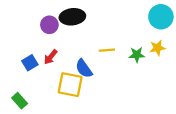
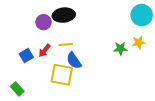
yellow line: (107, 50) -> (66, 44), moved

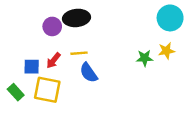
blue square: (26, 56) -> (32, 67), turned 32
yellow square: (62, 75) -> (47, 90), moved
green rectangle: (17, 89) -> (16, 92), moved

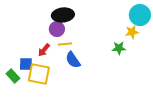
purple circle: (52, 26) -> (57, 29), moved
yellow star: (166, 51) -> (132, 32), moved
blue square: (32, 67) -> (26, 64), moved

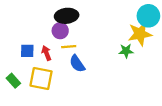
yellow star: (132, 32) -> (140, 34), size x1.6
red arrow: (44, 50) -> (46, 53), turned 120
blue square: (26, 64) -> (27, 51), moved

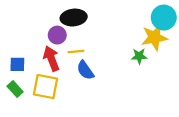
purple circle: (60, 31) -> (57, 35), moved
blue square: (27, 51) -> (17, 64), moved
red arrow: (46, 53) -> (51, 58), size x1.5

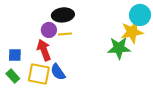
yellow line: (76, 51) -> (65, 34), moved
green star: (139, 56) -> (119, 48), size x1.6
blue semicircle: (85, 70) -> (58, 72), moved

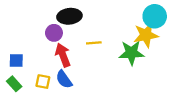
yellow line: (65, 34) -> (94, 43), moved
red arrow: (44, 50) -> (63, 55), moved
yellow square: (39, 74) -> (43, 82), size x0.6

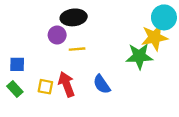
yellow line: (94, 43) -> (77, 49), moved
red arrow: (63, 55) -> (67, 84), moved
blue semicircle: (64, 79) -> (102, 84), moved

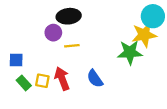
green rectangle: (15, 89) -> (24, 83), moved

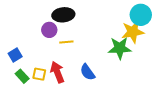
blue square: (16, 60) -> (15, 55), turned -32

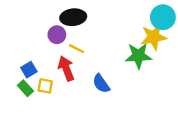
yellow line: (66, 42) -> (77, 49), turned 32
blue square: (15, 55) -> (29, 70), moved
red arrow: (57, 72) -> (66, 68), moved

